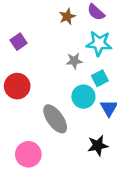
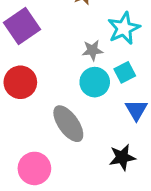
purple square: (19, 42) -> (22, 26), size x1.6
cyan star: (99, 43) -> (124, 28), turned -30
cyan circle: (83, 97) -> (95, 82), moved

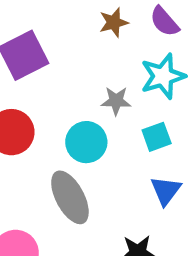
cyan circle: (95, 82) -> (86, 142), moved

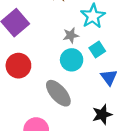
cyan circle: (86, 142) -> (72, 60), moved

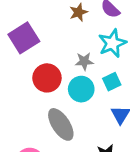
red circle: (18, 66) -> (47, 78), moved

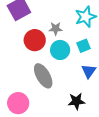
gray star: (84, 61) -> (56, 29), moved

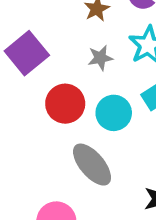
gray star: (56, 29) -> (100, 58), moved

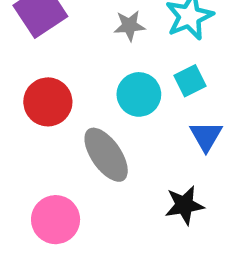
red circle: (65, 104) -> (48, 102), moved

